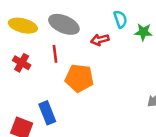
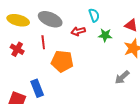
green star: (143, 32) -> (105, 35), moved

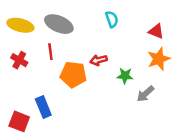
red arrow: (78, 31) -> (99, 60), moved
green star: (105, 35) -> (125, 76), moved

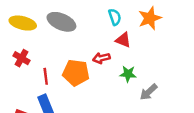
red triangle: (156, 31) -> (123, 40), moved
red line: (50, 52) -> (46, 76), moved
orange star: (159, 59) -> (150, 18), moved

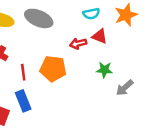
cyan semicircle: (115, 17) -> (91, 14), turned 98
red arrow: (101, 58) -> (78, 44), moved

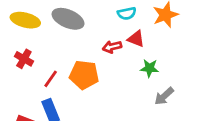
green star: (104, 70) -> (149, 68), moved
red line: (23, 72) -> (51, 79), turned 42

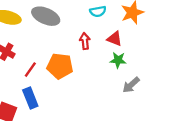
red triangle: (136, 39) -> (114, 39), moved
red arrow: (112, 47) -> (85, 41), turned 98

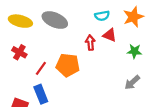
red triangle: (114, 39) -> (110, 35), moved
green star: (118, 60) -> (134, 51), moved

